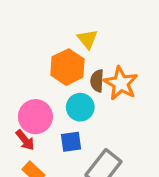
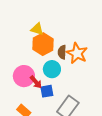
yellow triangle: (88, 39) -> (37, 29), moved, turned -32
red arrow: (25, 140) -> (36, 82), moved

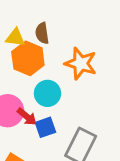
brown semicircle: (62, 52) -> (42, 33), moved

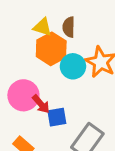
cyan circle: (47, 93) -> (73, 66), moved

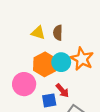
orange hexagon: (51, 49) -> (45, 64), moved
red arrow: (41, 104) -> (62, 91), moved

